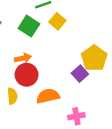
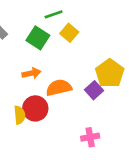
red circle: (27, 75) -> (35, 108), moved
orange semicircle: (48, 96) -> (59, 88), moved

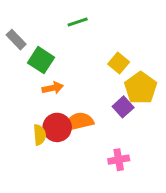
yellow square: (69, 33) -> (119, 63), moved
green square: (38, 38) -> (41, 60), moved
orange semicircle: (59, 88) -> (79, 122), moved

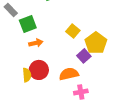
green square: (41, 60) -> (28, 24), turned 36
yellow square: (119, 63) -> (73, 31), moved
orange semicircle: (79, 122) -> (69, 74), moved

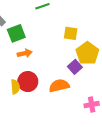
yellow square: (73, 31) -> (71, 33), moved, turned -32
pink cross: (81, 92) -> (92, 105), moved

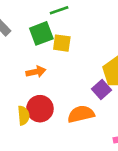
green square: (16, 33) -> (41, 33), moved
yellow square: (71, 33) -> (62, 43), moved

